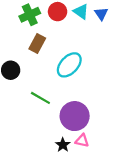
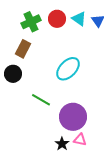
brown rectangle: (37, 44) -> (23, 49), moved

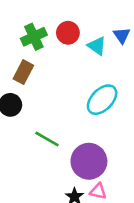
cyan triangle: (79, 19) -> (97, 46), moved
cyan ellipse: (68, 69) -> (102, 100), moved

